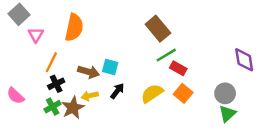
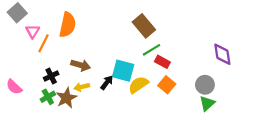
orange line: (51, 62) -> (43, 43), moved
cyan square: (110, 67) -> (123, 71), moved, size x1.5

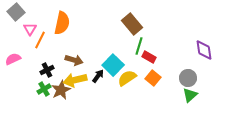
green line: (152, 50) -> (139, 46), turned -42
cyan square: (123, 71) -> (113, 65), turned 30
pink semicircle: (14, 87) -> (13, 59), moved, turned 112
yellow arrow: (82, 87) -> (75, 80), size x1.6

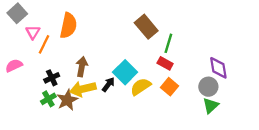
green line: (139, 46) -> (168, 43), moved
purple diamond: (204, 50) -> (218, 68), moved
brown arrow: (74, 60) -> (82, 67), turned -96

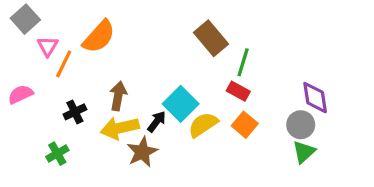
orange semicircle: (68, 26) -> (99, 37), turned 30
green cross: (48, 99) -> (57, 154), moved
brown star: (67, 100) -> (142, 152), moved

